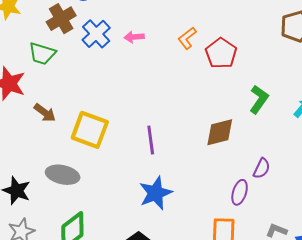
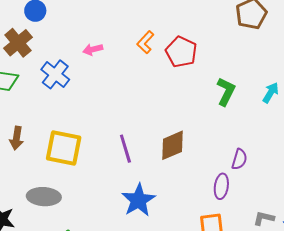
blue cross: (96, 34) -> (55, 74), moved
brown arrow: (45, 113) -> (17, 138), turned 70
brown diamond: (220, 132) -> (172, 145), moved

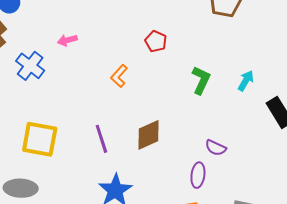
orange L-shape: (145, 42) -> (119, 76), moved
red pentagon: (181, 52) -> (156, 41), size x0.7
purple semicircle: (239, 159) -> (216, 148), turned 100

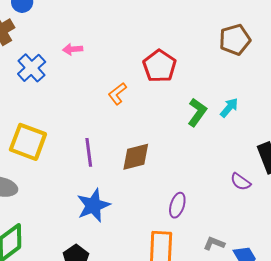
red pentagon: (156, 41) -> (160, 66), size x1.5
cyan arrow: (246, 81) -> (229, 108), moved
purple semicircle: (216, 148) -> (241, 182), moved

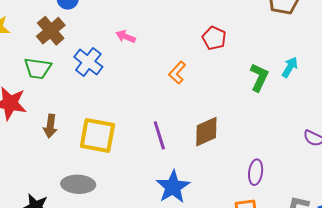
pink arrow: (73, 49) -> (126, 37), turned 36
red pentagon: (160, 66) -> (214, 38), size x0.7

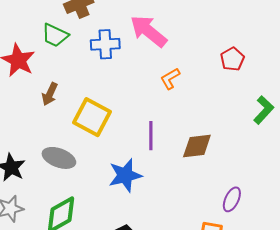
pink arrow: (126, 37) -> (148, 31), size x2.0
blue cross: (88, 62) -> (105, 44), turned 32
orange L-shape: (177, 73) -> (170, 79), moved
blue star: (173, 187) -> (125, 175), moved

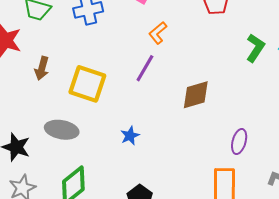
purple line: (151, 136) -> (145, 68), moved, turned 40
blue star: (125, 175) -> (130, 136), size x0.6

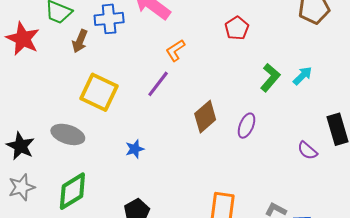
brown arrow: (42, 68) -> (80, 41), moved
brown diamond: (196, 95) -> (205, 117), turned -32
purple ellipse: (239, 141) -> (247, 126), moved

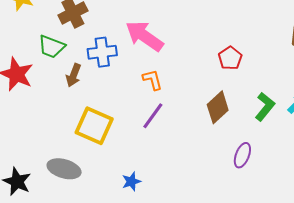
orange L-shape: (175, 50) -> (152, 80), moved, turned 110
brown diamond: (205, 117) -> (218, 107), moved

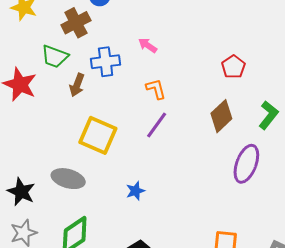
pink arrow: (144, 36) -> (148, 45), size x0.5
purple ellipse: (242, 155) -> (246, 164), size x1.5

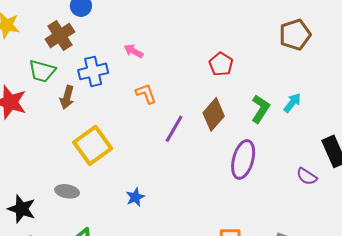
purple line: (157, 125) -> (174, 129), moved
yellow square: (98, 135) -> (93, 145), turned 36
gray ellipse: (68, 179) -> (67, 191), size x0.7

